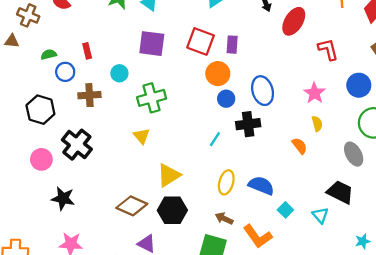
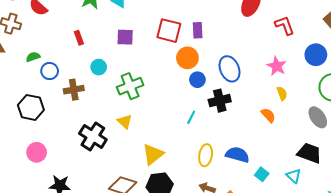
purple square: (152, 44) -> (125, 37), size x0.7
red rectangle: (87, 51) -> (79, 38), moved
black cross: (77, 145) -> (93, 136), moved

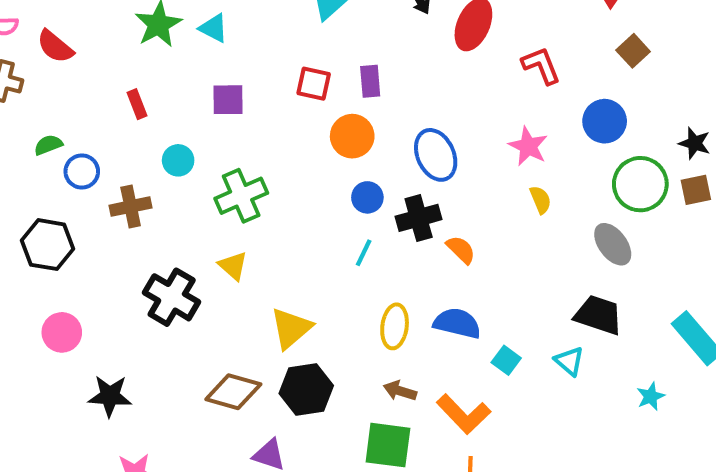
red square: (169, 31) -> (314, 84), size x0.7
blue circle: (197, 80) -> (367, 197), moved
orange semicircle: (268, 115) -> (461, 250), moved

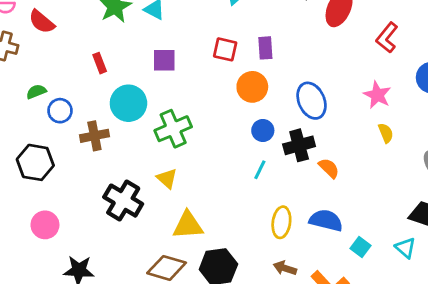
red L-shape: (541, 65) -> (387, 38), turned -120
cyan circle: (178, 160) -> (128, 103), size x1.6
yellow triangle: (291, 328) -> (188, 225), moved, turned 36

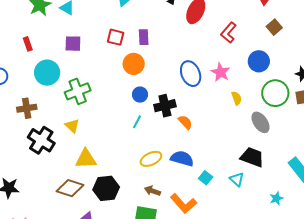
blue ellipse: (312, 101) -> (191, 74), moved
yellow semicircle: (386, 133) -> (237, 98), moved
brown cross: (94, 136) -> (27, 108), moved
yellow ellipse: (281, 222) -> (151, 159), turned 55

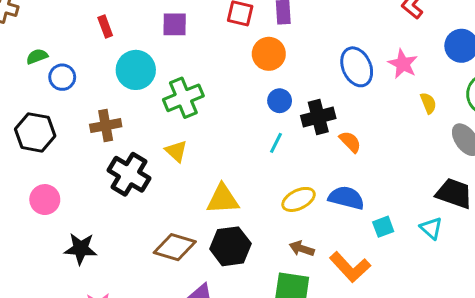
yellow triangle: (86, 159) -> (223, 199), moved
cyan square: (206, 178) -> (383, 227), turned 32

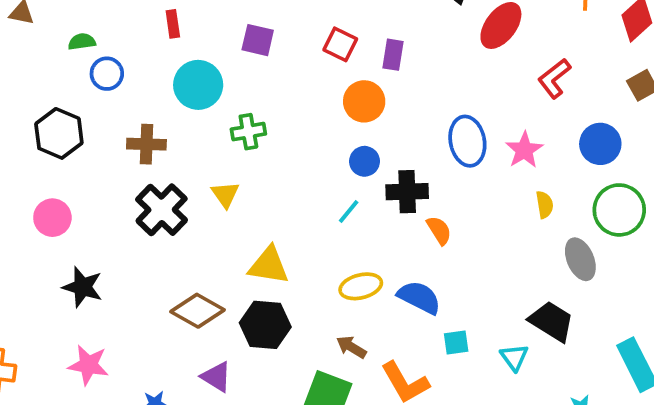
green cross: (183, 98) -> (248, 132), size x0.7

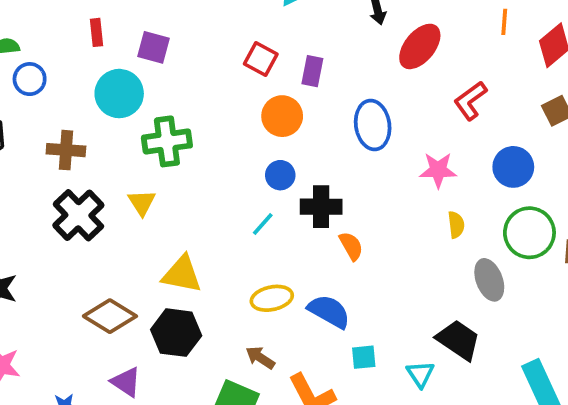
purple square: (258, 40) -> (153, 47), moved
green cross: (248, 132) -> (167, 141), size x1.4
blue ellipse: (467, 141) -> (373, 125), moved
pink star: (524, 150) -> (438, 170), turned 30

